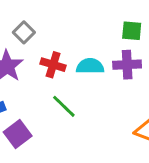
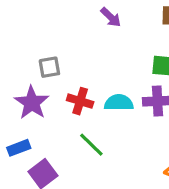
gray square: (24, 32) -> (49, 67), turned 35

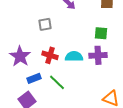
gray square: (49, 67) -> (45, 24), moved
blue rectangle: (19, 148) -> (34, 78), moved

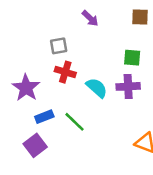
red cross: (50, 55) -> (65, 72), moved
cyan semicircle: (74, 56) -> (97, 88), turned 42

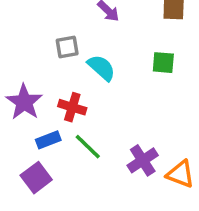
red cross: (65, 72) -> (72, 107), moved
purple cross: (128, 86) -> (143, 160), moved, turned -30
cyan semicircle: (97, 88) -> (101, 68), moved

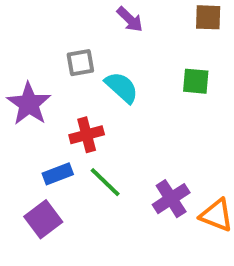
purple star: (24, 102) -> (29, 104), moved
red cross: (72, 107) -> (87, 135), turned -32

